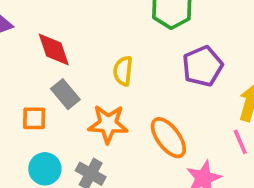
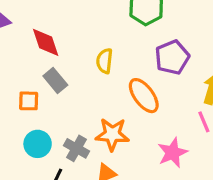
orange star: (108, 124) -> (112, 134), moved
orange ellipse: (168, 138) -> (144, 96), moved

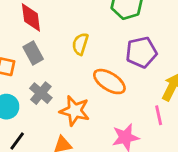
orange ellipse: (144, 96) -> (109, 82), turned -32
gray cross: (76, 148) -> (41, 93), moved

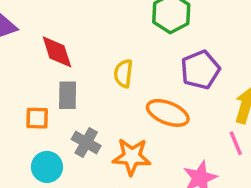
gray rectangle: (33, 53) -> (68, 95), turned 40

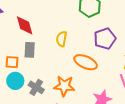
gray cross: (86, 143) -> (36, 87), moved
cyan circle: (47, 167) -> (15, 81), moved

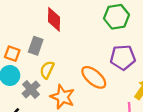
red diamond: (25, 25) -> (54, 19), moved
yellow semicircle: (62, 39) -> (47, 70), moved

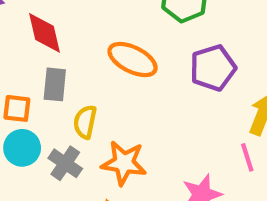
red diamond: (54, 19) -> (44, 33), moved
orange ellipse: (94, 77) -> (133, 60), moved

